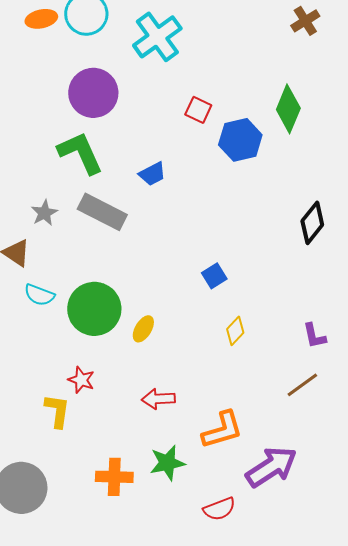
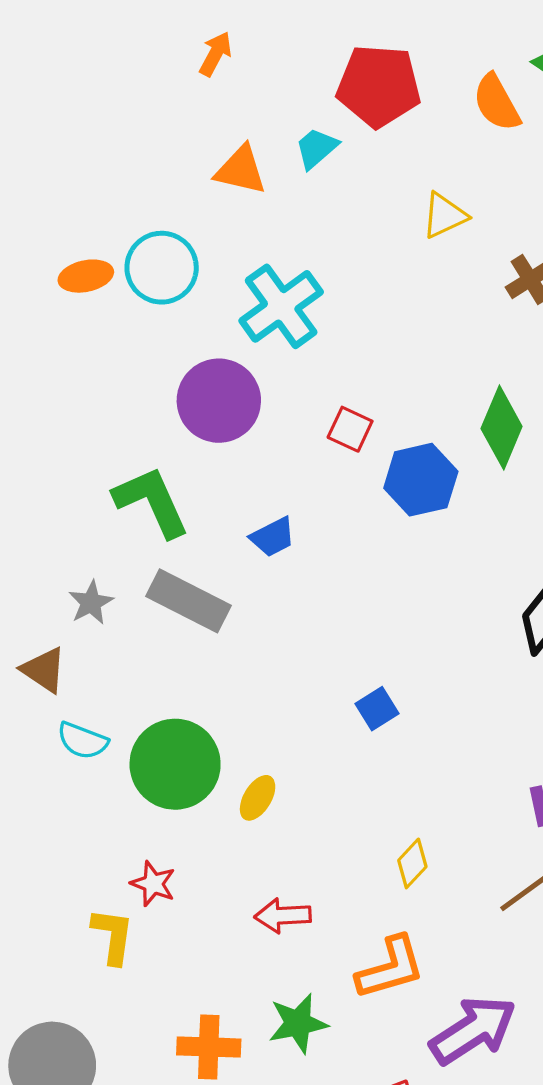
purple circle: (93, 93) -> (219, 401), moved
yellow diamond: (235, 331) -> (412, 863), moved

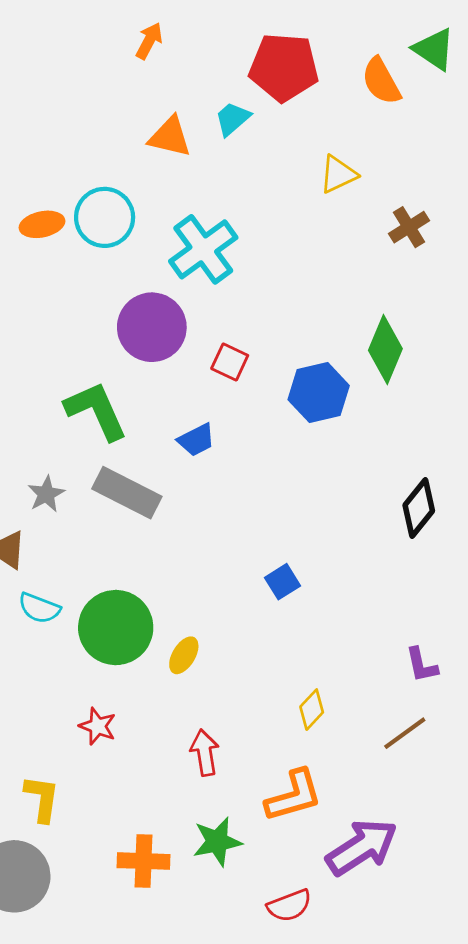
red square: (350, 429) -> (230, 362), moved
red arrow: (283, 916) -> (205, 753), turned 84
yellow L-shape: (113, 936) -> (42, 799), moved

